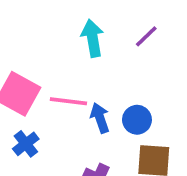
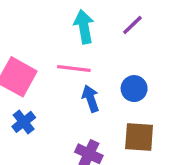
pink line: (68, 101) -> (74, 68), moved
blue circle: (137, 120) -> (134, 89), moved

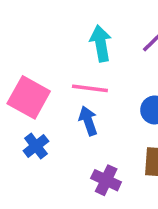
blue arrow: (91, 99) -> (88, 121), moved

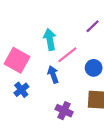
cyan arrow: (101, 43) -> (50, 39), moved
pink line: (90, 88) -> (67, 55), moved, turned -45

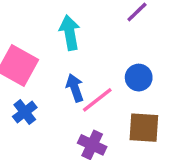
pink line: (67, 55) -> (97, 100), moved

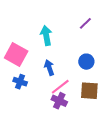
pink line: (97, 100) -> (60, 87), moved
blue cross: (25, 112) -> (20, 82), turned -32

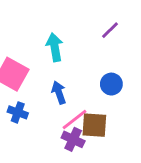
brown square: (89, 91) -> (94, 125), moved

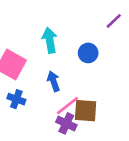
purple line: (110, 30) -> (114, 21), moved
blue circle: (111, 84) -> (88, 53), moved

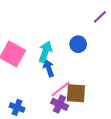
cyan arrow: (50, 40) -> (45, 52), moved, turned 30
blue cross: (16, 99) -> (17, 107), moved

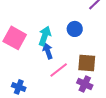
brown square: (76, 93) -> (87, 63), moved
purple cross: (60, 104) -> (85, 84), moved

